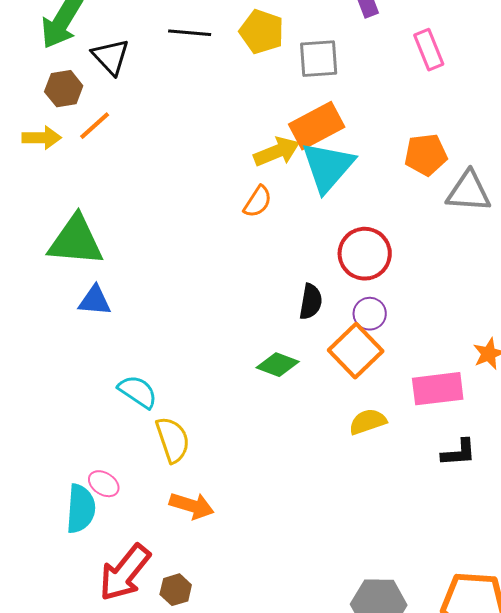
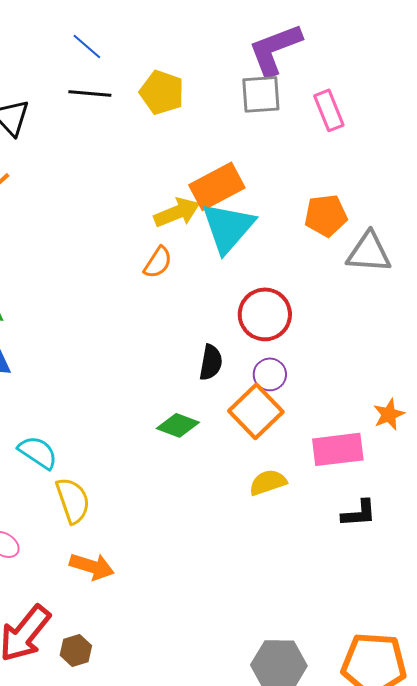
gray square: (319, 59) -> (261, 94), moved

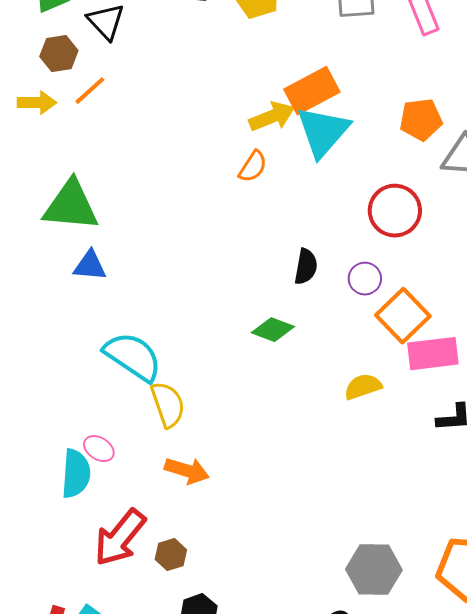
red circle: (265, 314) -> (395, 211), moved
orange square: (256, 411) -> (403, 316), moved
cyan semicircle: (38, 452) -> (133, 357), size x1.5

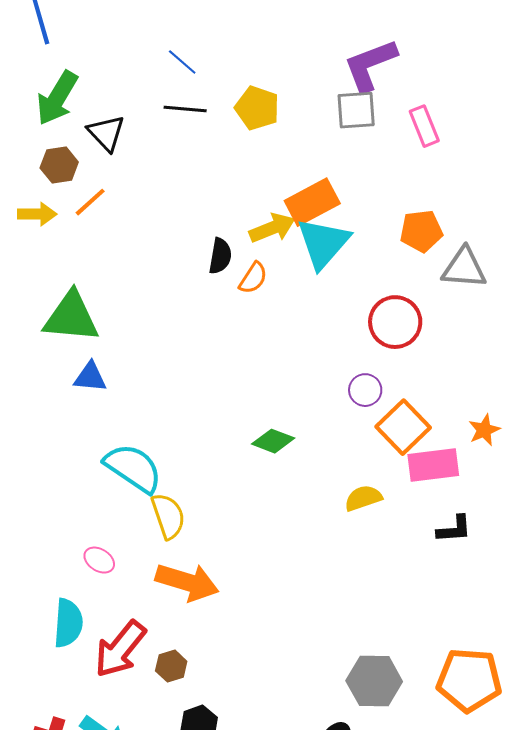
black semicircle: (306, 267) -> (220, 256), moved
orange arrow: (187, 471) -> (187, 582), size x1.4
cyan semicircle: (76, 474) -> (68, 623), moved

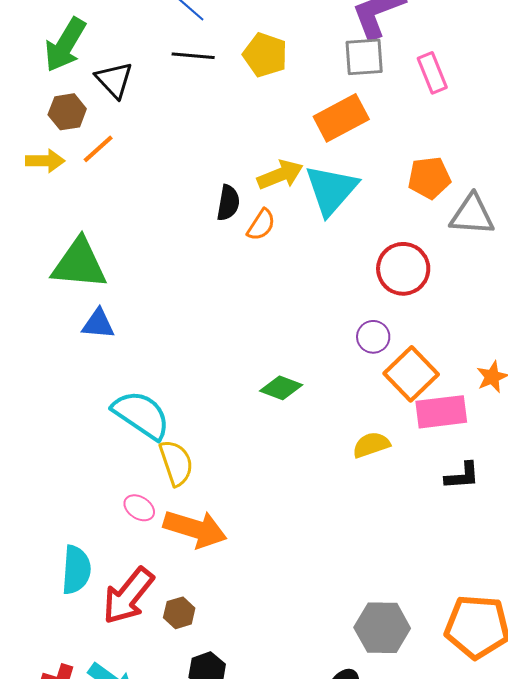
orange rectangle: (312, 202) -> (341, 118), moved
pink ellipse: (99, 560) -> (139, 508), moved

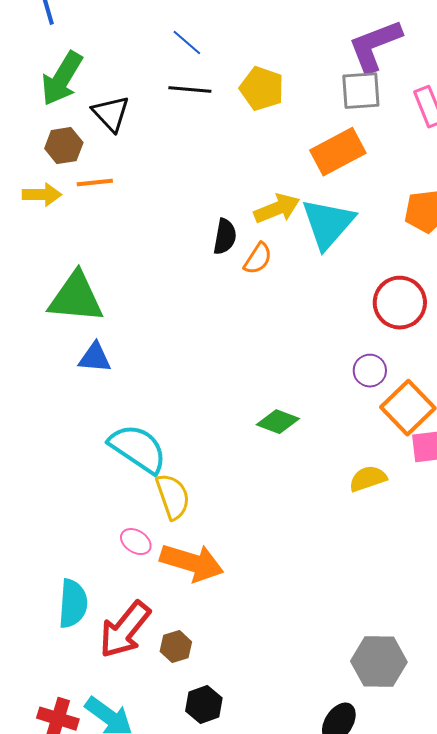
orange line: (98, 149) -> (95, 183), turned 36

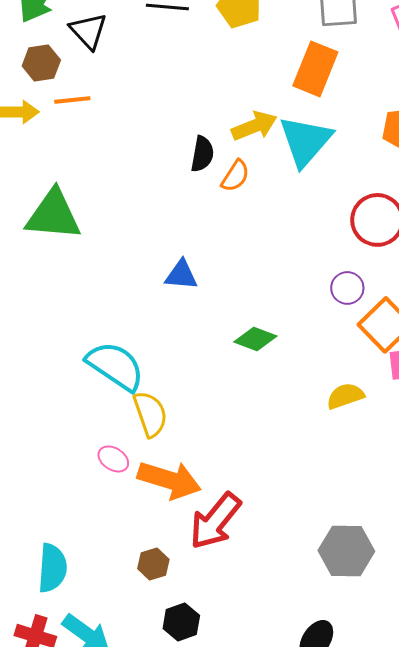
orange rectangle: (338, 152) -> (315, 69), turned -40
blue triangle: (95, 358) -> (181, 275), moved
cyan semicircle: (73, 604) -> (52, 568), moved
red arrow: (125, 630) -> (215, 521), moved
gray hexagon: (379, 662) -> (346, 551), moved

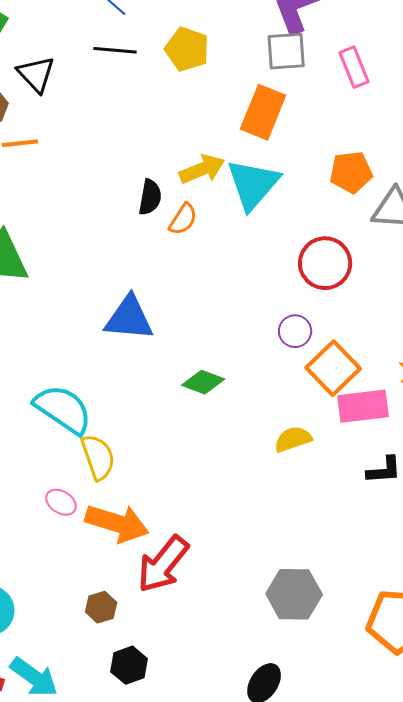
blue triangle: (181, 275) -> (129, 318), size x1.5

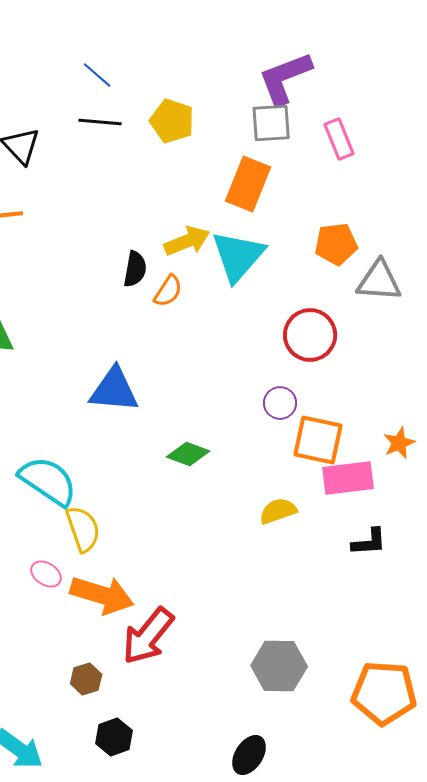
orange square: (333, 368) -> (318, 440), turned -34

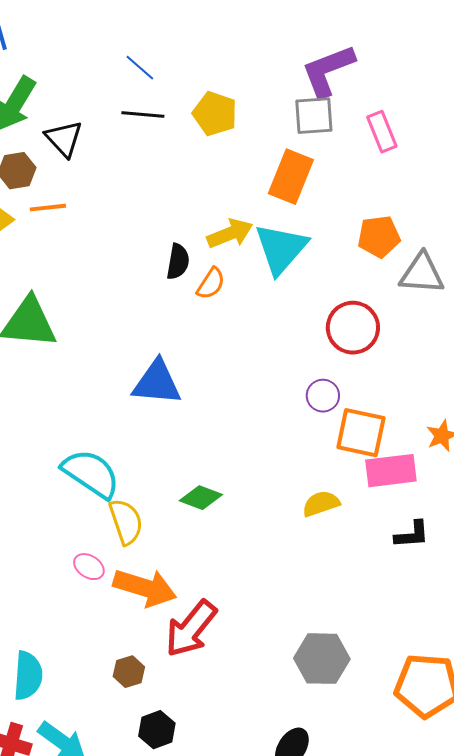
green diamond: (188, 454) -> (201, 498), moved

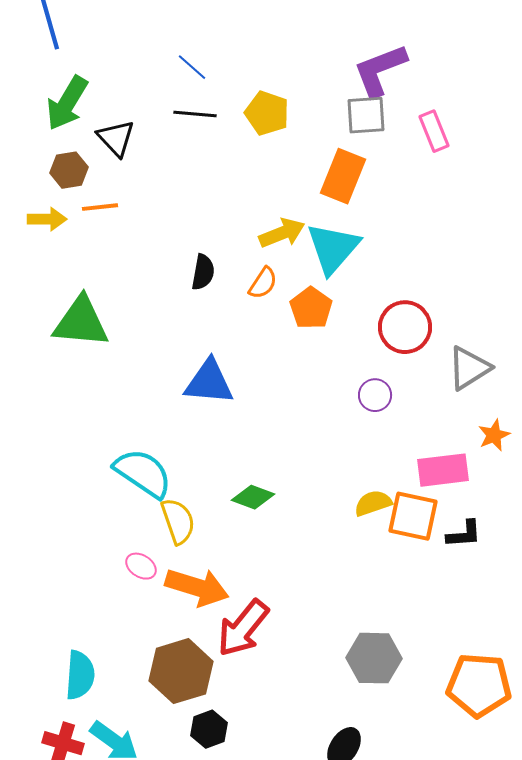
orange pentagon: (379, 237) -> (311, 308), moved, turned -30
black semicircle: (178, 262) -> (203, 272), moved
gray triangle: (422, 274) -> (469, 368), moved, turned -36
orange square: (361, 433) -> (413, 516), moved
brown hexagon: (129, 672) -> (181, 671), size x2.0

